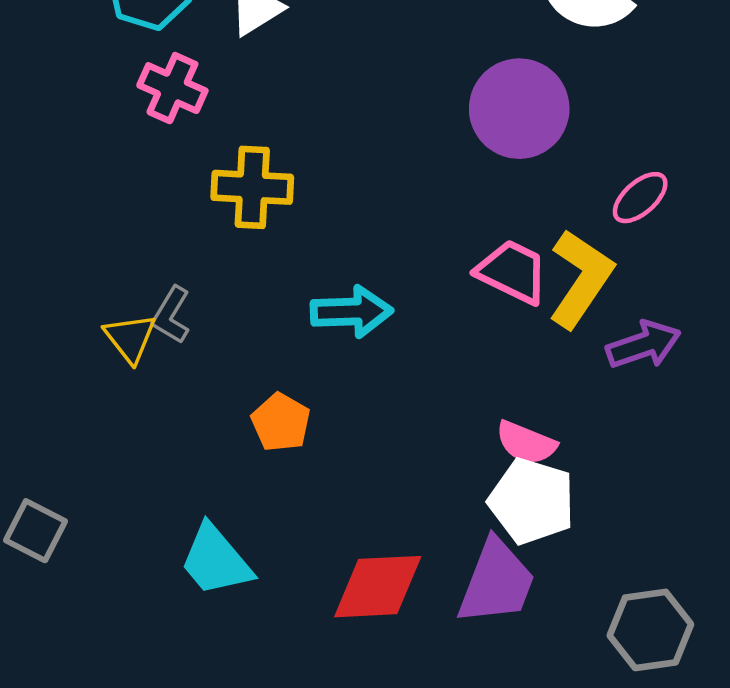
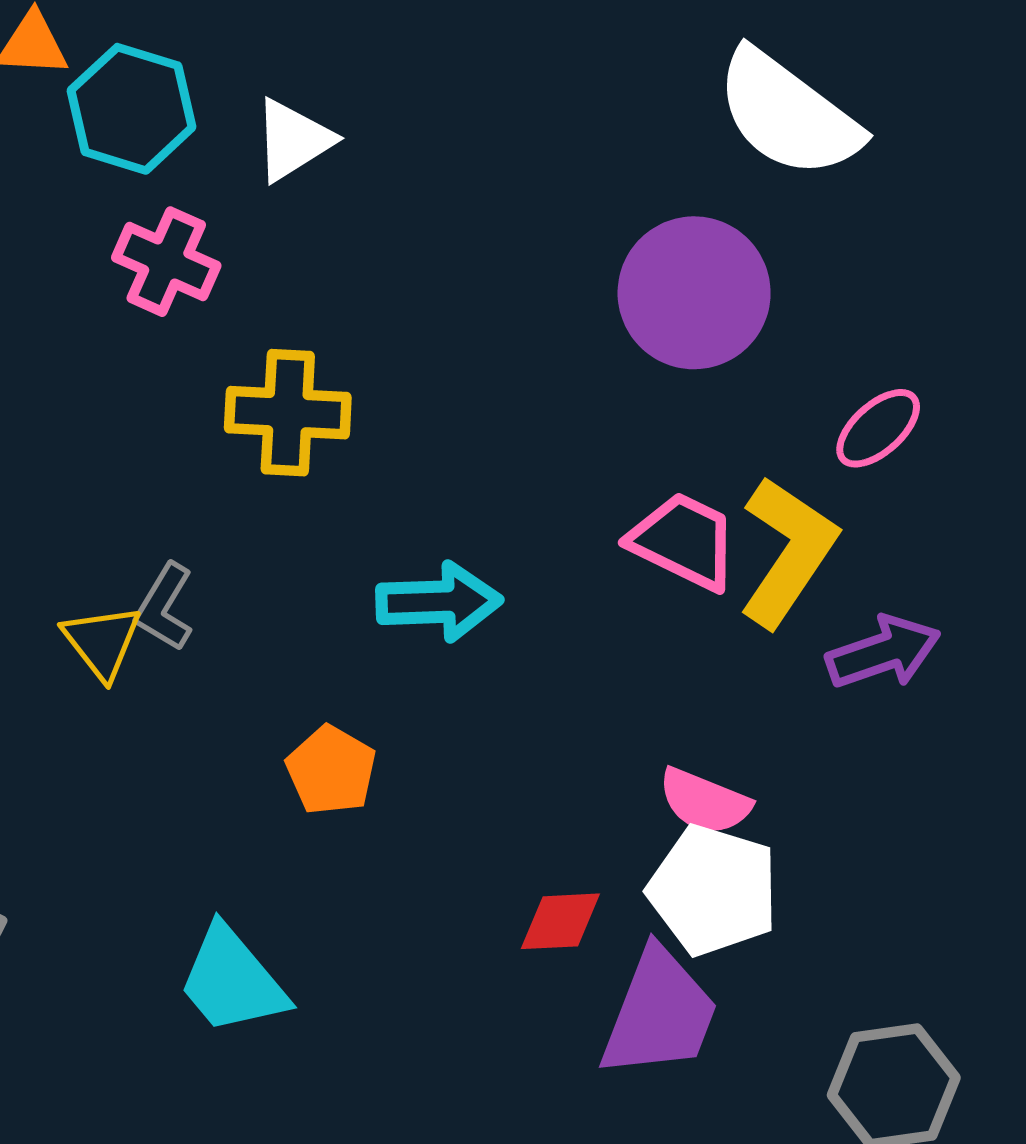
red diamond: (378, 587) -> (560, 921), moved, size x0.6

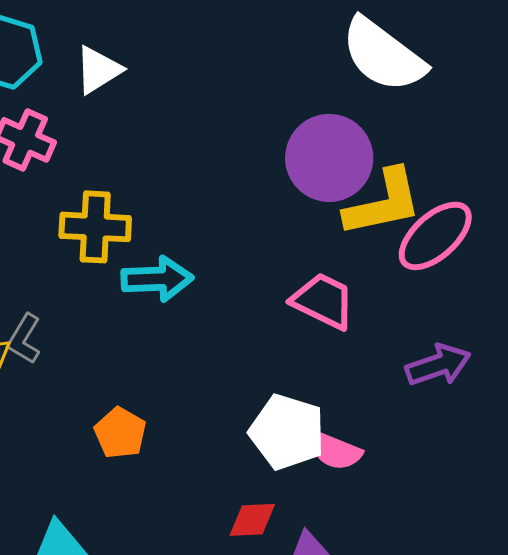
pink ellipse: (878, 428) -> (435, 236), size x1.5
yellow L-shape: (788, 552) -> (383, 203), moved, turned 44
cyan arrow: (439, 602) -> (157, 279), moved
white pentagon: (713, 890) -> (287, 432), moved

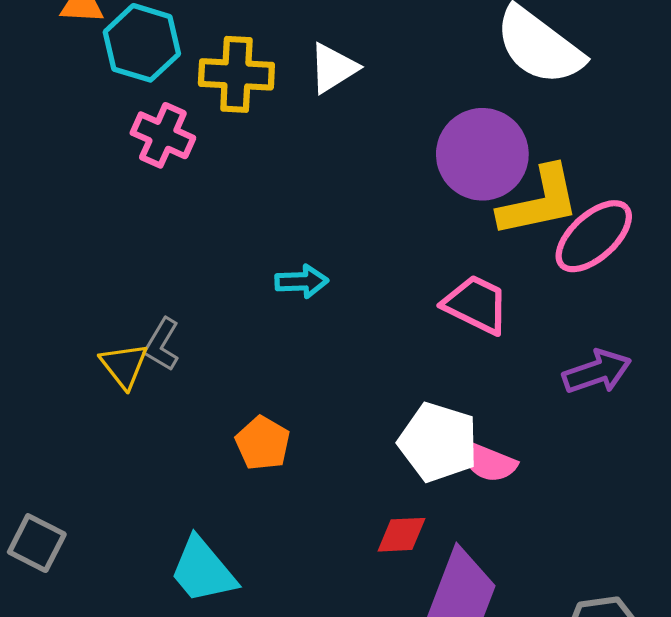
white triangle: (98, 70) -> (333, 68), moved
yellow cross: (95, 227) -> (236, 74), moved
cyan arrow: (157, 279) -> (302, 281), size x0.7

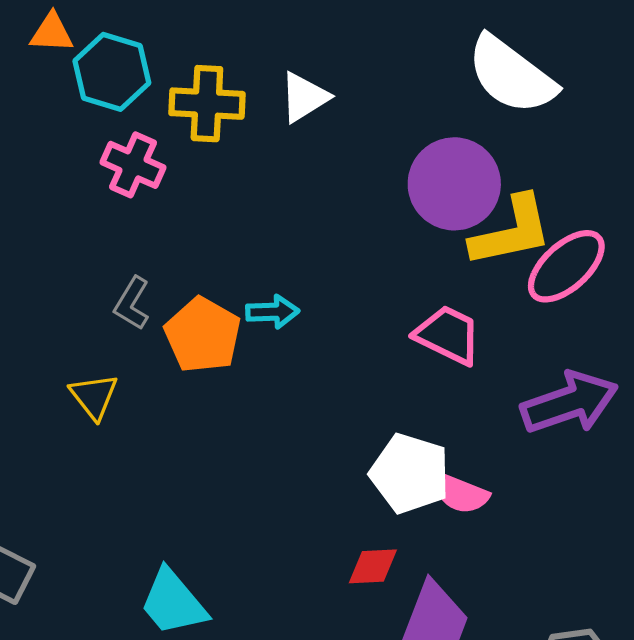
gray L-shape: (162, 344) -> (132, 303), moved
purple arrow: (597, 372) -> (569, 403), size x1.4
orange pentagon: (263, 443) -> (203, 335), moved, size x1.4

